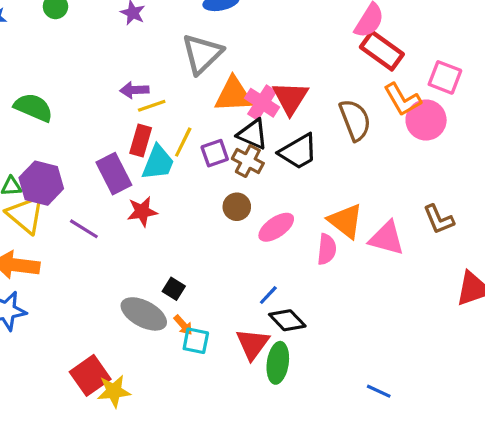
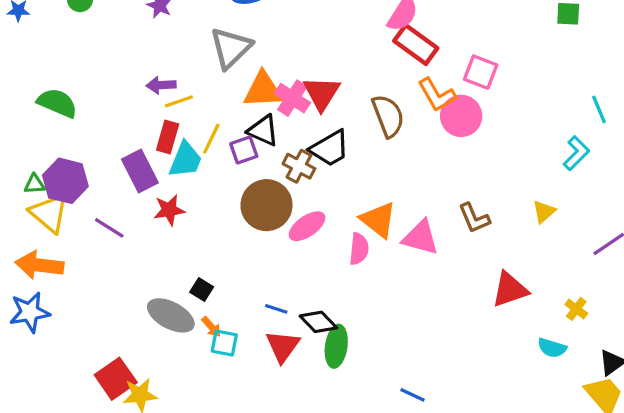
black triangle: (253, 134) -> (263, 131), moved
brown cross: (248, 161) -> (299, 166), moved
brown circle: (237, 207) -> (266, 205), size x1.8
blue line: (268, 295) -> (276, 309), moved, turned 65
green ellipse: (278, 363) -> (336, 346), moved

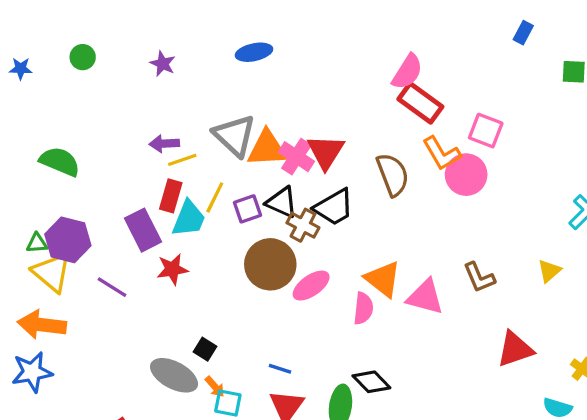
gray triangle: (231, 48) -> (234, 135), moved, turned -33
black triangle: (263, 131) -> (282, 202), moved
black diamond: (318, 322) -> (371, 382), moved

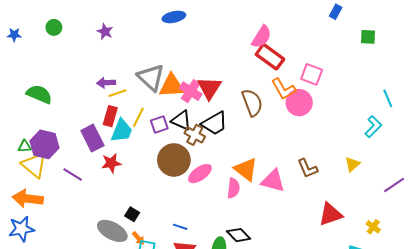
blue ellipse: (254, 52) -> (174, 17), moved

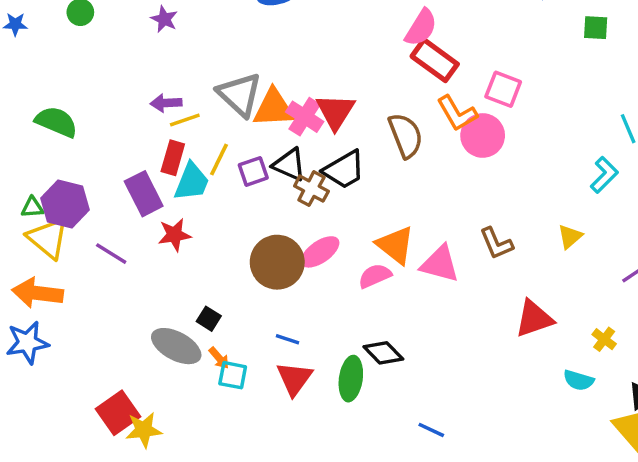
brown circle: (174, 160) -> (277, 262), moved
pink semicircle: (233, 188) -> (375, 276), turned -120

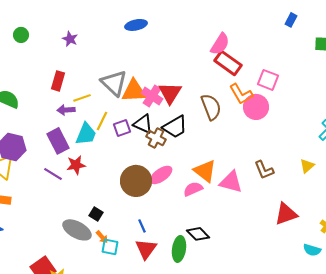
purple arrow: (166, 103) -> (66, 110), moved
red rectangle: (173, 158) -> (58, 81), moved
purple line: (111, 254) -> (53, 174), moved
blue line: (287, 339) -> (142, 226), turned 48

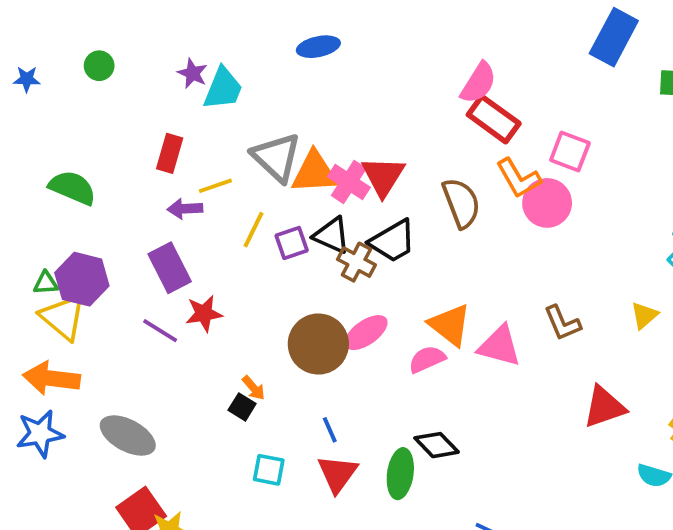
blue rectangle: (291, 20) -> (614, 37), size x2.0
cyan trapezoid: (86, 134) -> (223, 89), moved
gray ellipse: (77, 230) -> (128, 436), moved
orange arrow: (102, 237) -> (254, 388), moved

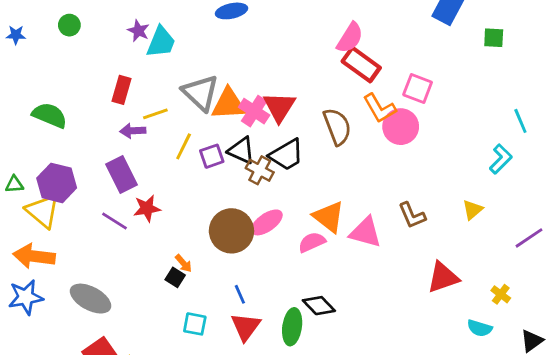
green triangle: (46, 283) -> (14, 184), moved

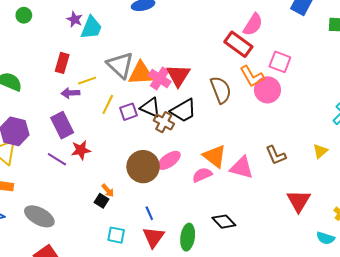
pink semicircle: (350, 38) -> (253, 25), moved
red triangle: (443, 277) -> (299, 201), turned -40
black diamond: (319, 306) -> (224, 222), moved

